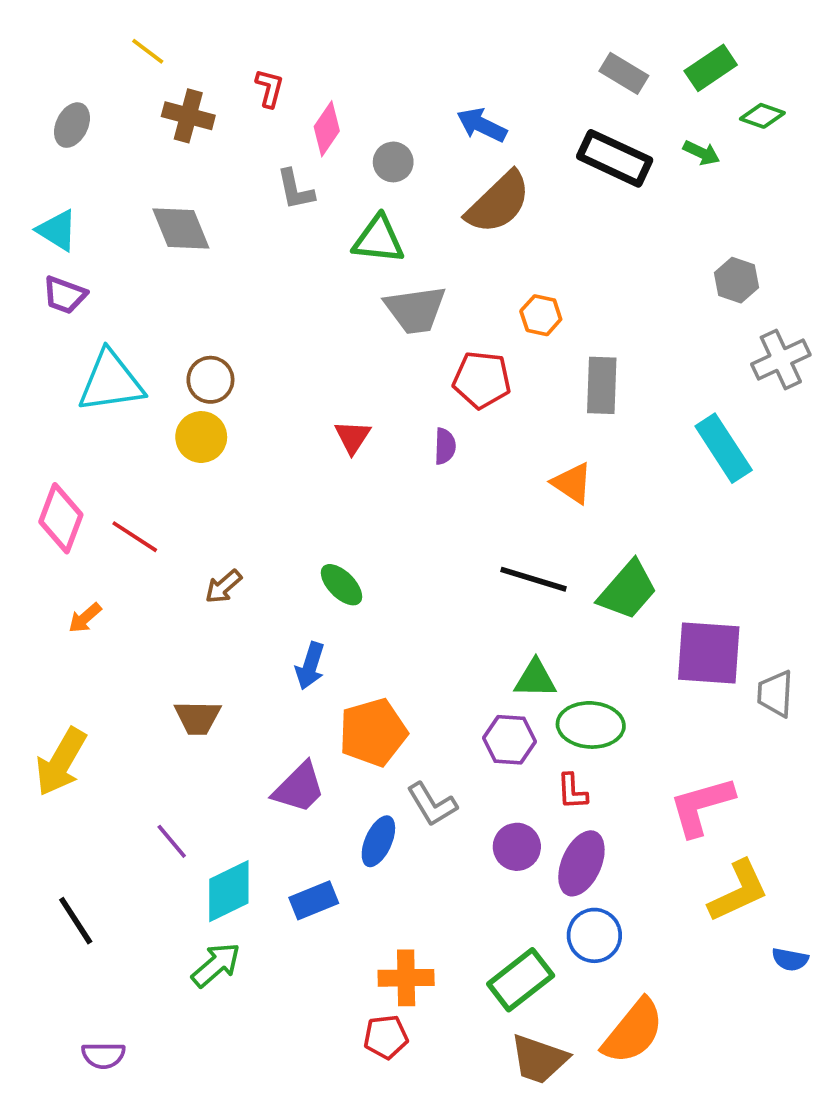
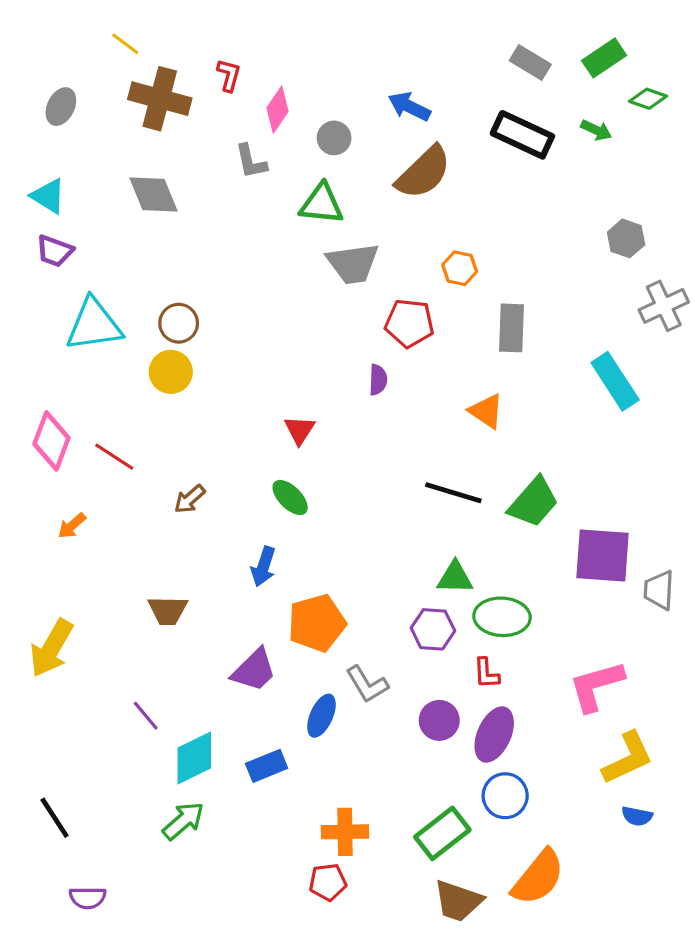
brown cross: (188, 116) -> (160, 99), size x1.4
red triangle: (353, 437) -> (300, 430), moved
black line: (76, 921) -> (55, 818), moved
blue semicircle: (790, 959) -> (637, 816), moved

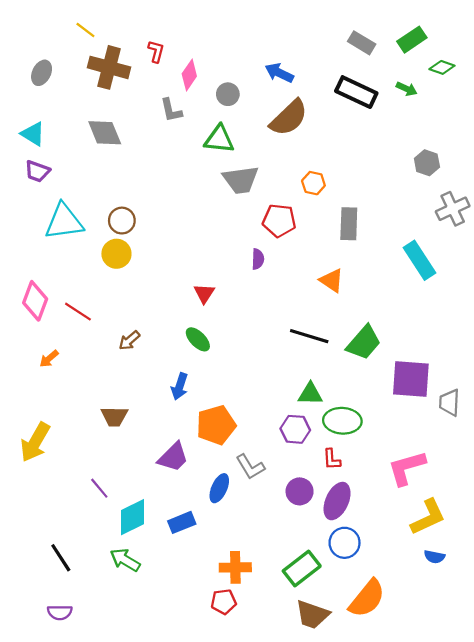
black line: (55, 818) -> (61, 558), moved
green arrow: (183, 821) -> (125, 560), turned -108

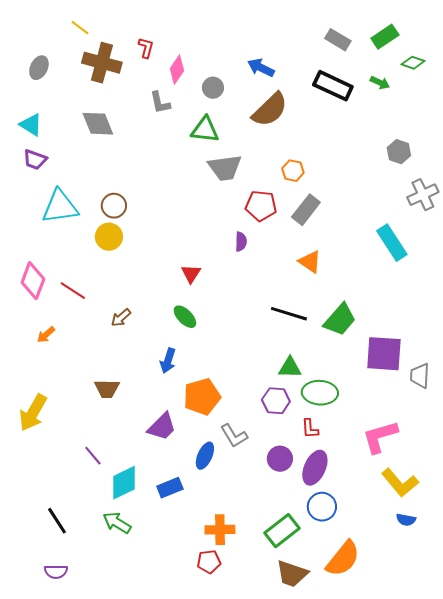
gray rectangle: (349, 224) -> (306, 210), moved, turned 36
yellow L-shape: (428, 517) -> (400, 483), turned 75

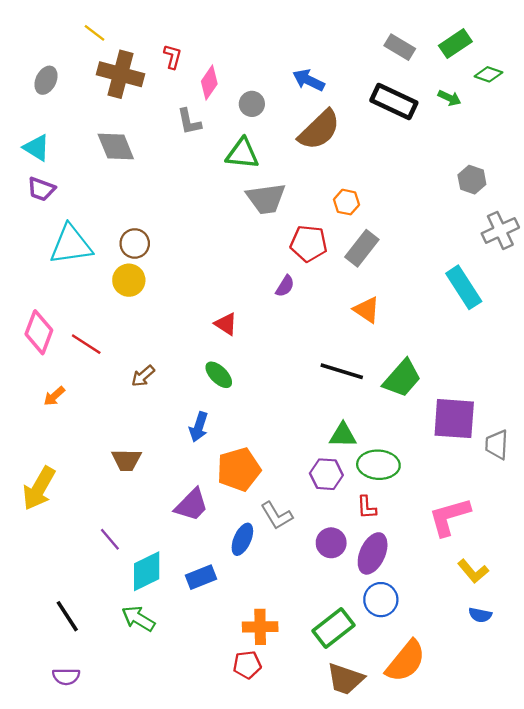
purple semicircle: (241, 242) -> (285, 286), turned 30
red triangle: (191, 274) -> (226, 324), turned -30
yellow L-shape: (400, 483) -> (473, 571), size x0.7

